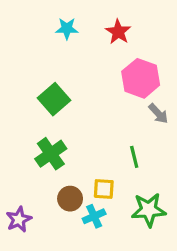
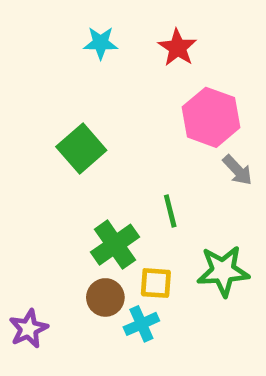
green cross: (51, 154) -> (115, 245), moved
green line: (134, 157) -> (170, 211), moved
green star: (149, 210) -> (223, 271), moved

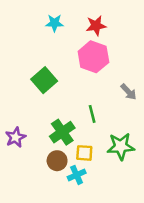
red star: (177, 48) -> (96, 26), turned 30
pink hexagon: (211, 117) -> (93, 57), moved
purple star: (29, 329) -> (15, 137), moved

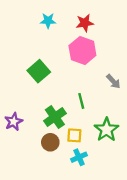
green star: (121, 146) -> (107, 130), turned -30
cyan cross: (77, 175) -> (79, 157), moved

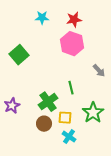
green square: (39, 71) -> (19, 55), moved
cyan cross: (79, 157) -> (69, 137), turned -32

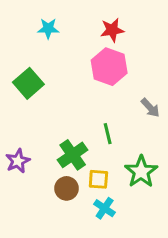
cyan star: (42, 18) -> (48, 28), moved

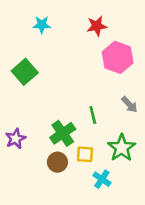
pink hexagon: (109, 67) -> (118, 57), moved
gray arrow: (150, 108) -> (129, 105), moved
cyan cross: (105, 208) -> (102, 179), moved

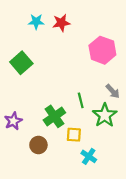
red star: (97, 26) -> (61, 23), moved
green star: (122, 148) -> (105, 115), moved
brown circle: (57, 162) -> (38, 145), moved

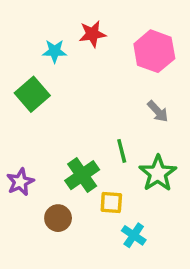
cyan star: (36, 22) -> (55, 51), moved
pink hexagon: (102, 50) -> (154, 51), moved
gray arrow: (113, 91) -> (158, 111), moved

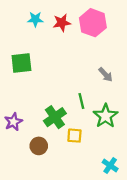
cyan star: (55, 51) -> (35, 19), moved
pink hexagon: (154, 51) -> (93, 23), moved
green square: (32, 94) -> (21, 63), turned 35
cyan cross: (134, 235) -> (110, 166), moved

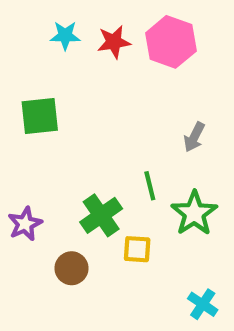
gray arrow: (106, 75) -> (194, 137), turned 70

